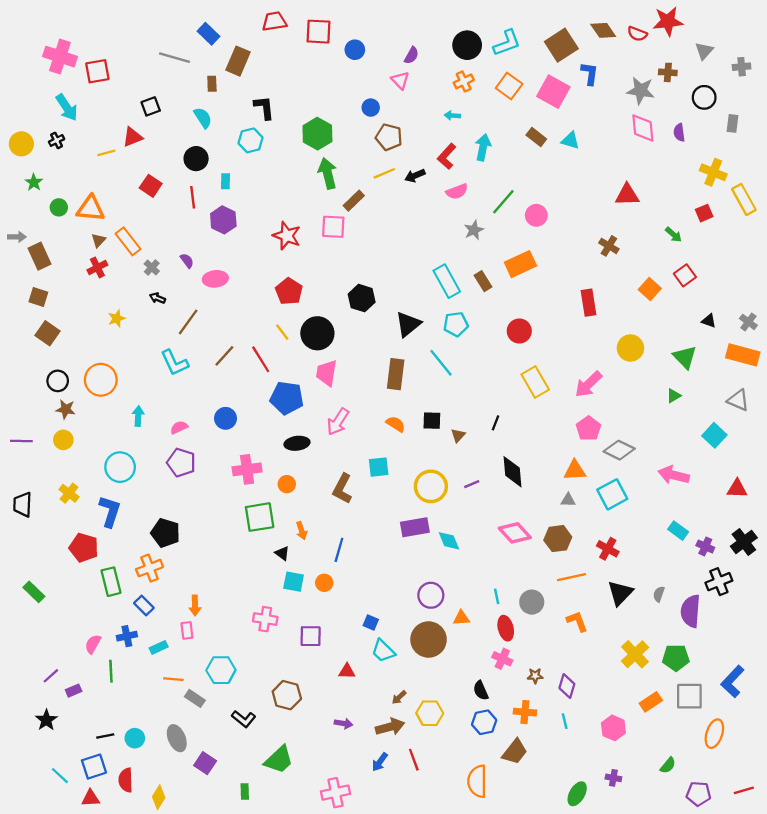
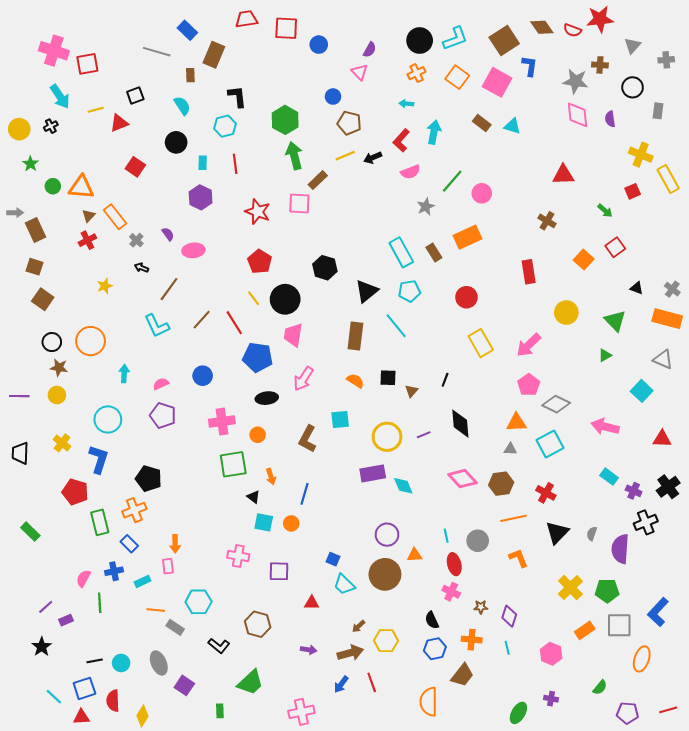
yellow line: (106, 153) -> (96, 110), moved
red line: (193, 197) -> (235, 164), moved

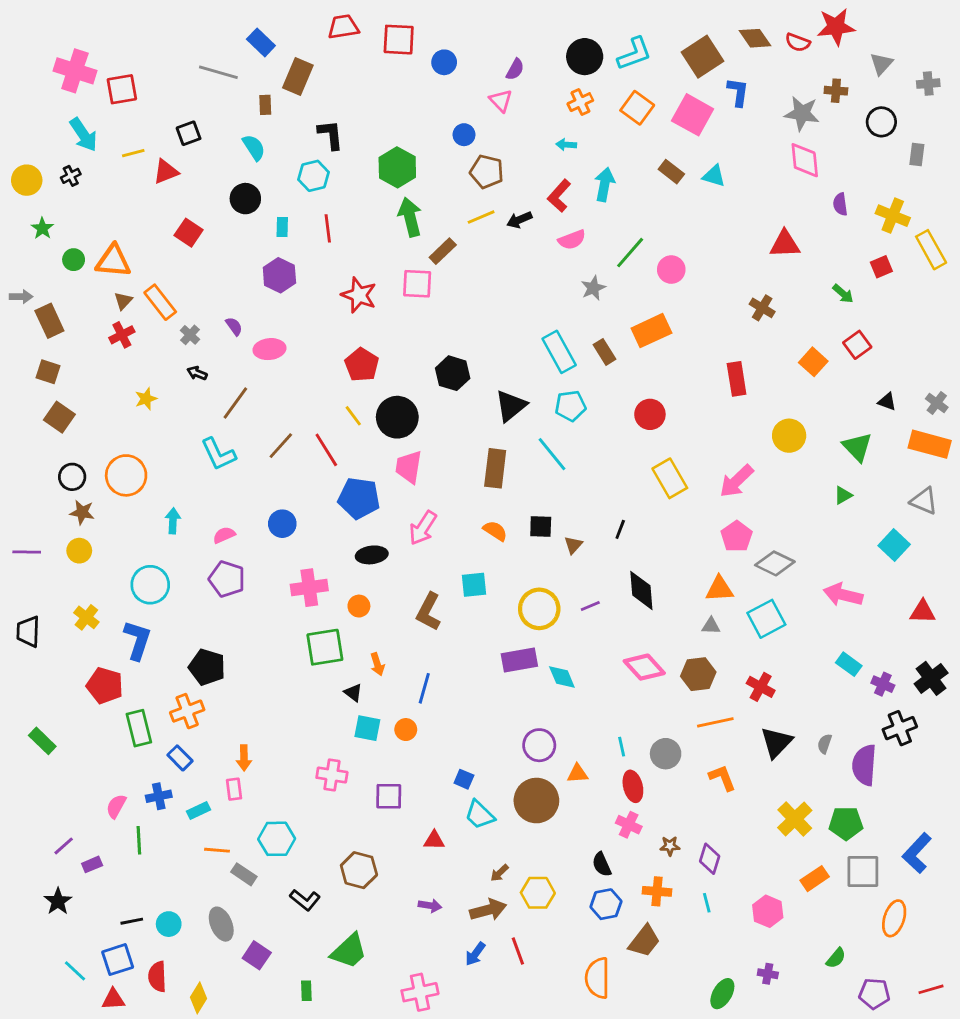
purple semicircle: (610, 119) -> (840, 204), moved

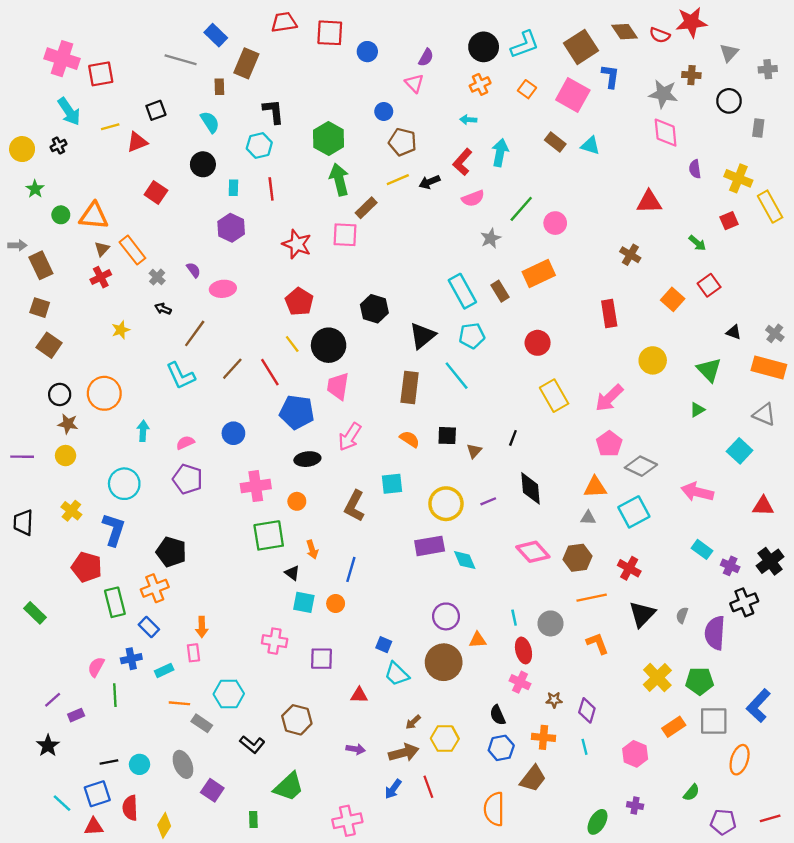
orange square: (637, 108) -> (527, 89), size x0.7

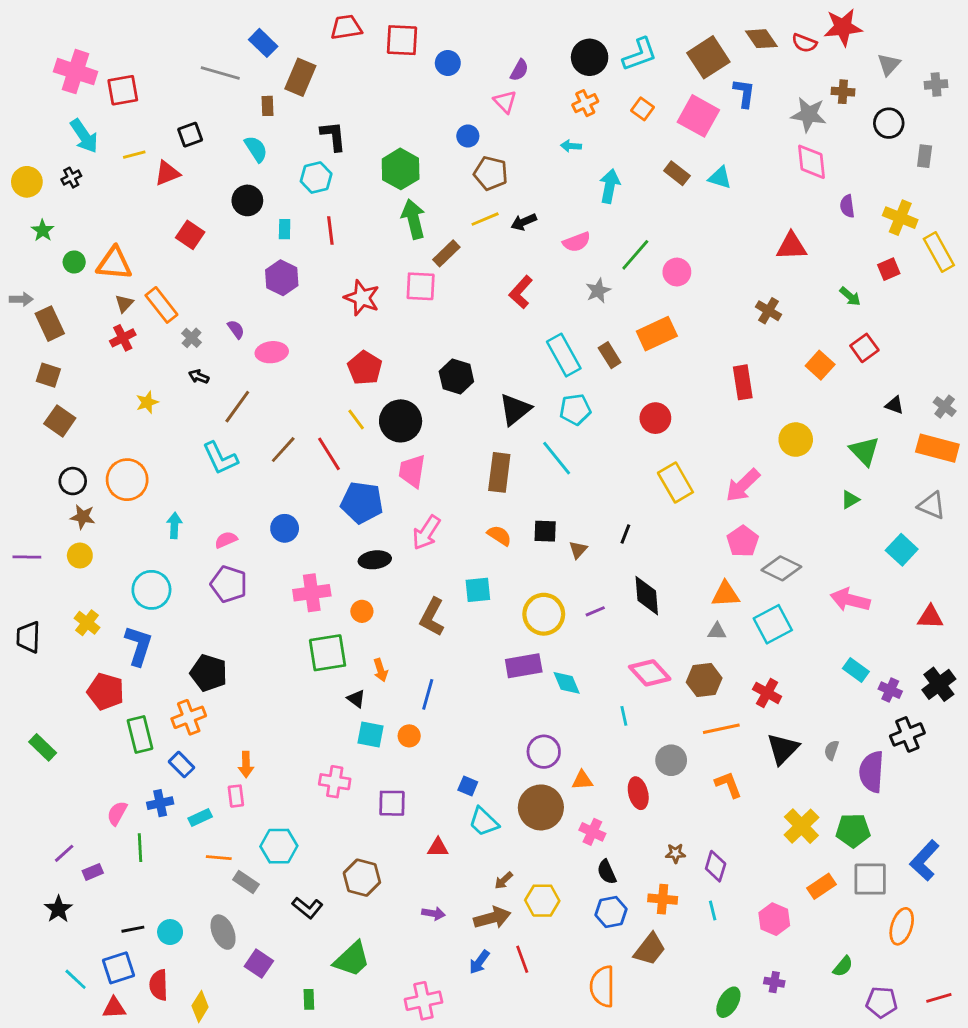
red L-shape: (462, 162) -> (521, 292), moved
cyan line: (514, 618) -> (624, 716), moved
pink cross: (520, 682) -> (592, 832), moved

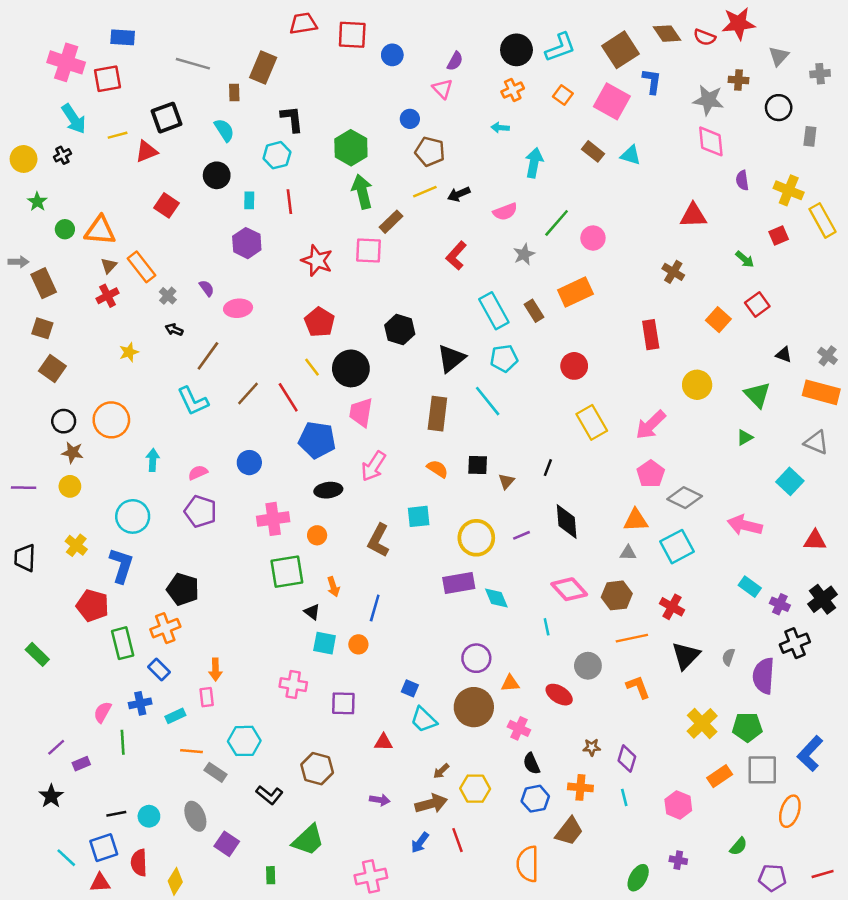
blue rectangle: (263, 43) -> (123, 37), moved, turned -40
black square: (190, 135) -> (167, 118), size x1.4
red ellipse: (638, 793) -> (559, 695), turned -44

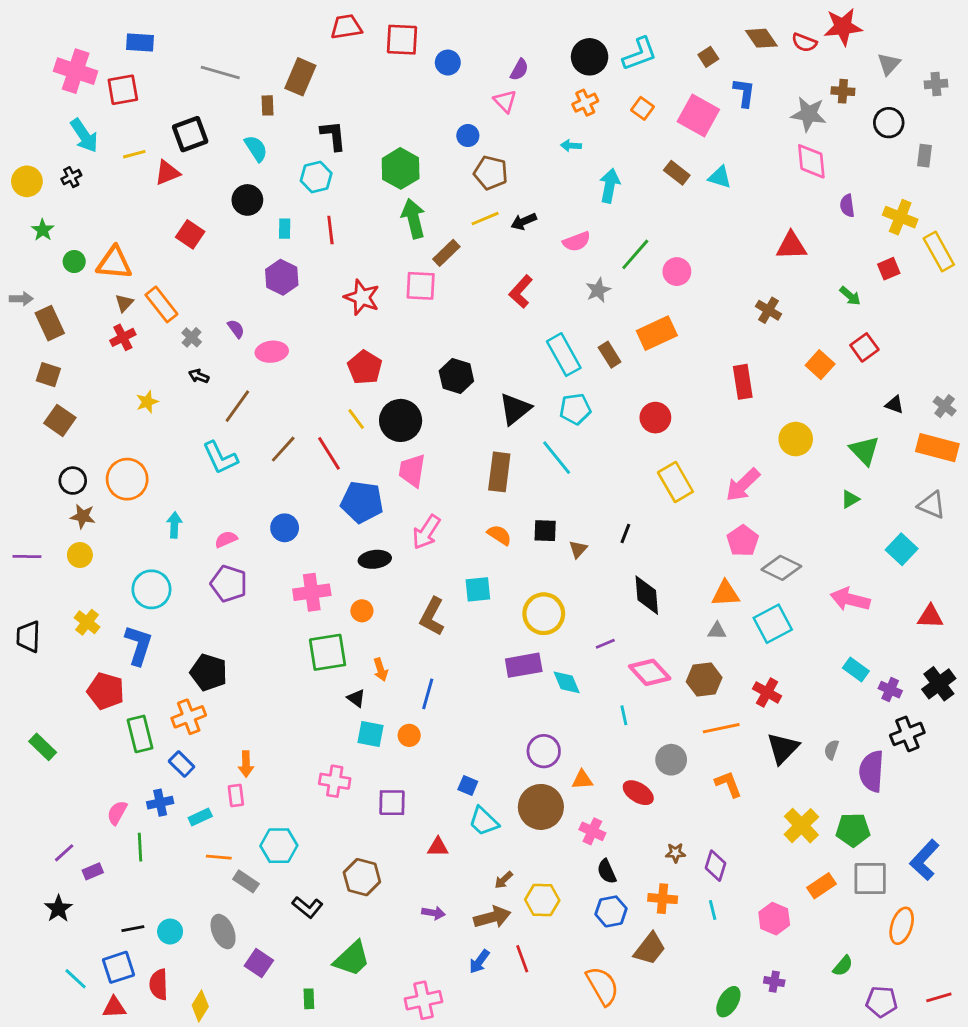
brown square: (621, 50) -> (708, 57), size x0.5
purple line: (521, 535) -> (605, 644), moved
orange semicircle: (528, 864) -> (602, 986), turned 150

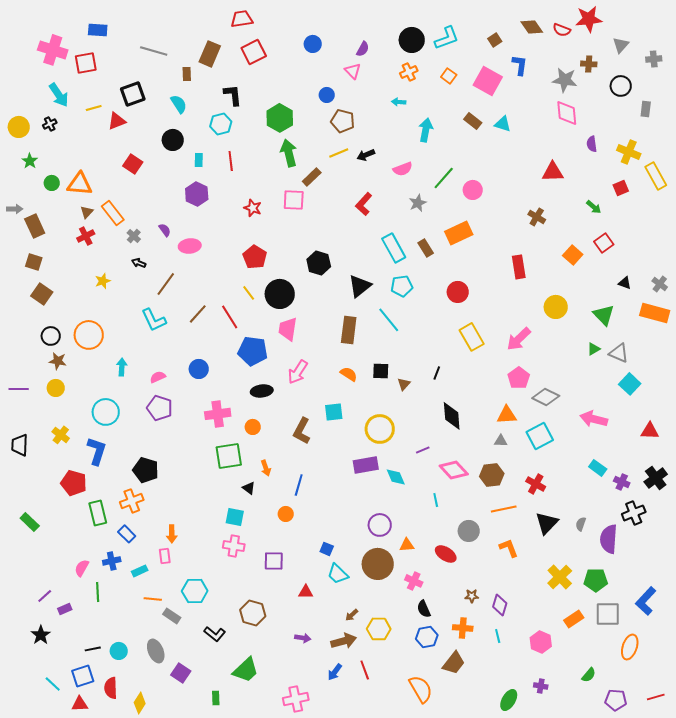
red square: (402, 40) -> (254, 52), moved, turned -30
red star: (362, 297) -> (253, 208), size x0.7
gray triangle: (932, 505) -> (619, 353), moved
cyan square: (371, 734) -> (235, 517), moved

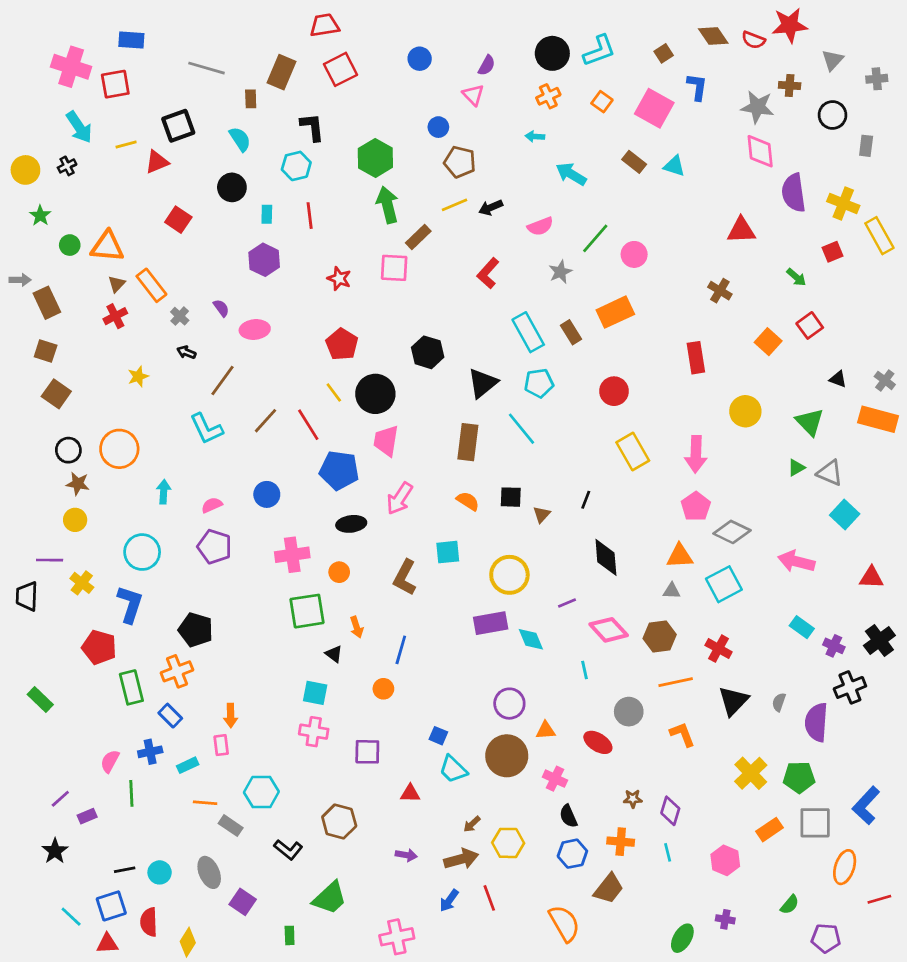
cyan arrow: (426, 130) -> (571, 174), turned -70
purple semicircle: (592, 144) -> (794, 193), size x1.8
pink arrow: (519, 339) -> (696, 454), turned -44
purple line: (19, 389) -> (50, 560), moved
red line: (656, 697) -> (879, 899), moved

